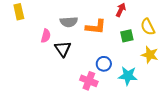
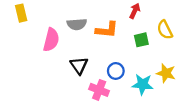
pink semicircle: (46, 36) -> (51, 40), size x1.5
black triangle: (63, 49) -> (79, 65), moved
yellow star: (150, 55) -> (166, 73), moved

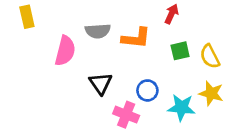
yellow semicircle: (165, 30) -> (210, 56), moved

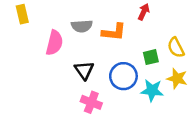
green square: (180, 51) -> (151, 57), moved
blue circle: (147, 90) -> (123, 76), size x1.5
pink cross: (126, 115) -> (91, 102), moved

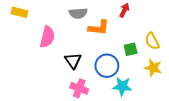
yellow rectangle: (22, 14) -> (20, 12), turned -63
gray semicircle: (82, 26) -> (78, 13), moved
cyan star: (152, 90) -> (122, 86), moved

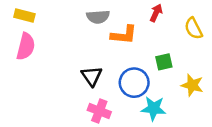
pink semicircle: (47, 37) -> (26, 46), moved
yellow semicircle: (152, 41) -> (194, 28), moved

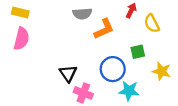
yellow semicircle: (194, 28) -> (152, 23), moved
orange L-shape: (124, 35) -> (104, 29), turned -30
black triangle: (92, 76) -> (68, 73), moved

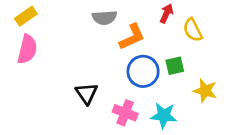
yellow rectangle: (20, 13) -> (26, 16), turned -49
blue circle: (113, 69) -> (143, 71), moved
pink cross: (83, 93) -> (125, 113), moved

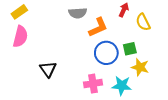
yellow star: (205, 91) -> (140, 67), moved
black triangle: (87, 93) -> (48, 69), moved
pink cross: (125, 113) -> (93, 84), turned -30

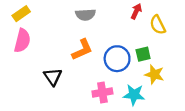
orange L-shape: (98, 27) -> (82, 50), moved

